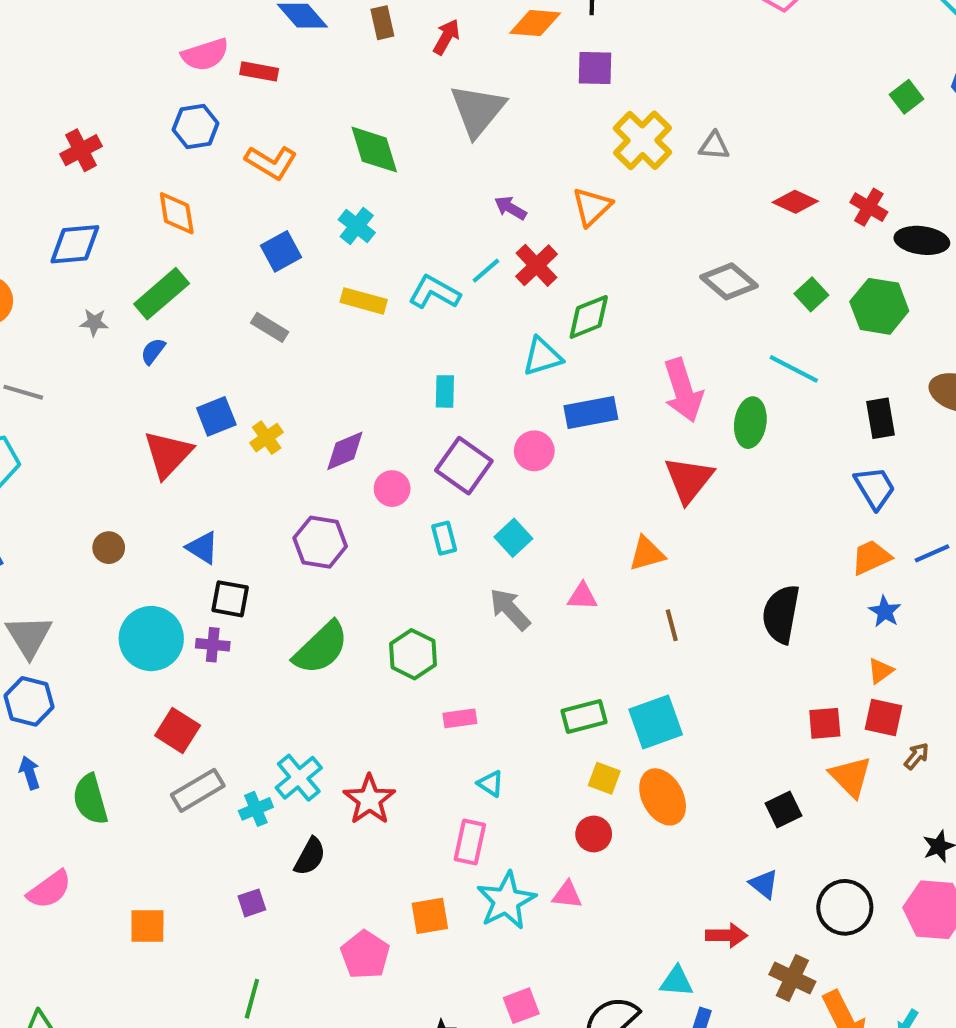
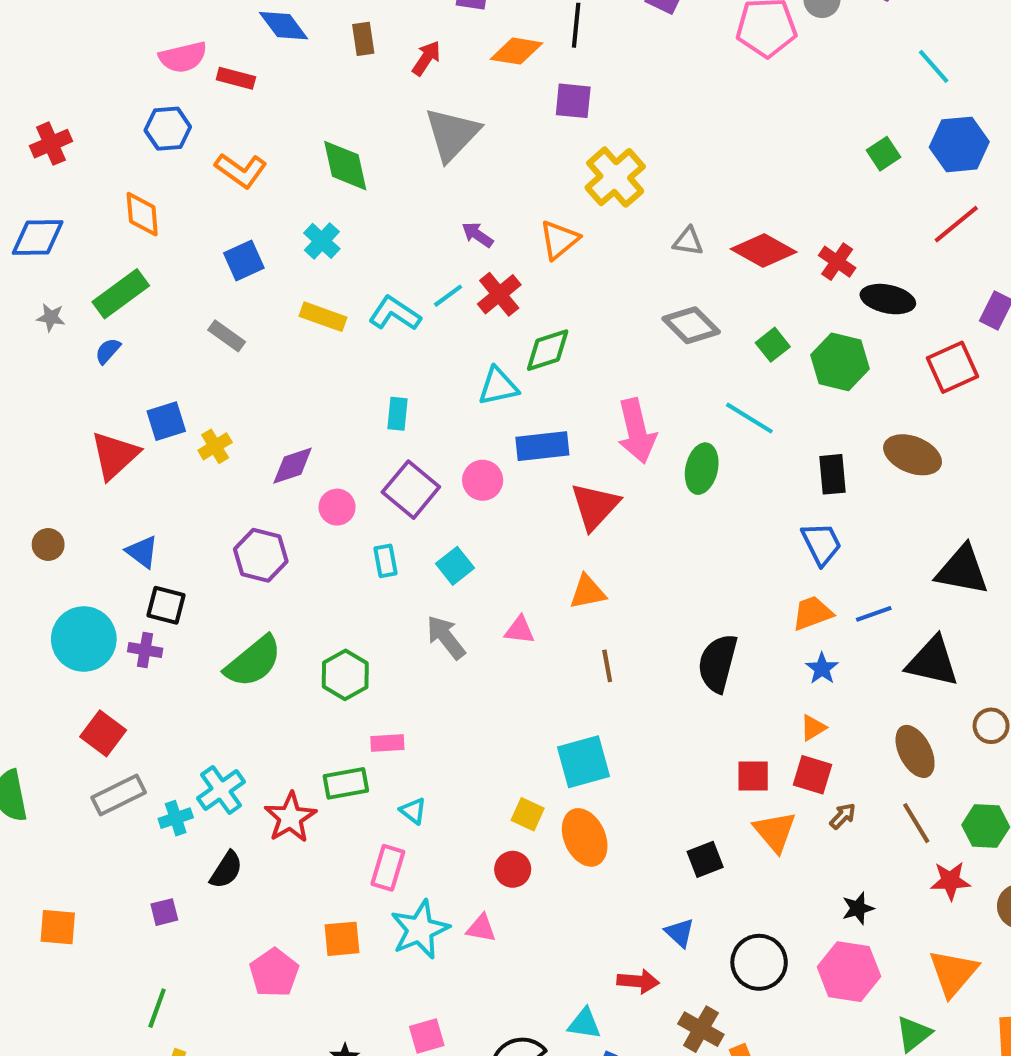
gray triangle: (714, 146) -> (688, 241), moved
red diamond: (795, 202) -> (764, 250), size x1.4
red triangle: (689, 480) -> (595, 506), moved
green rectangle: (584, 716) -> (346, 783), moved

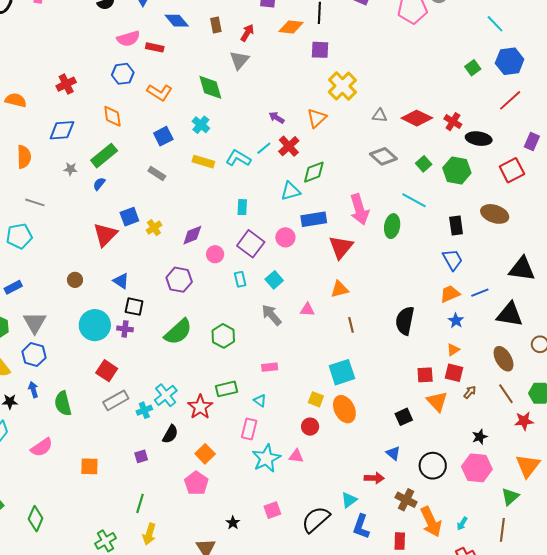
gray triangle: (452, 134) -> (239, 60), moved, size x0.7
pink rectangle: (387, 743) -> (270, 367), moved
orange square: (342, 939) -> (205, 454), moved, turned -36
cyan triangle: (584, 1024) -> (349, 500), turned -42

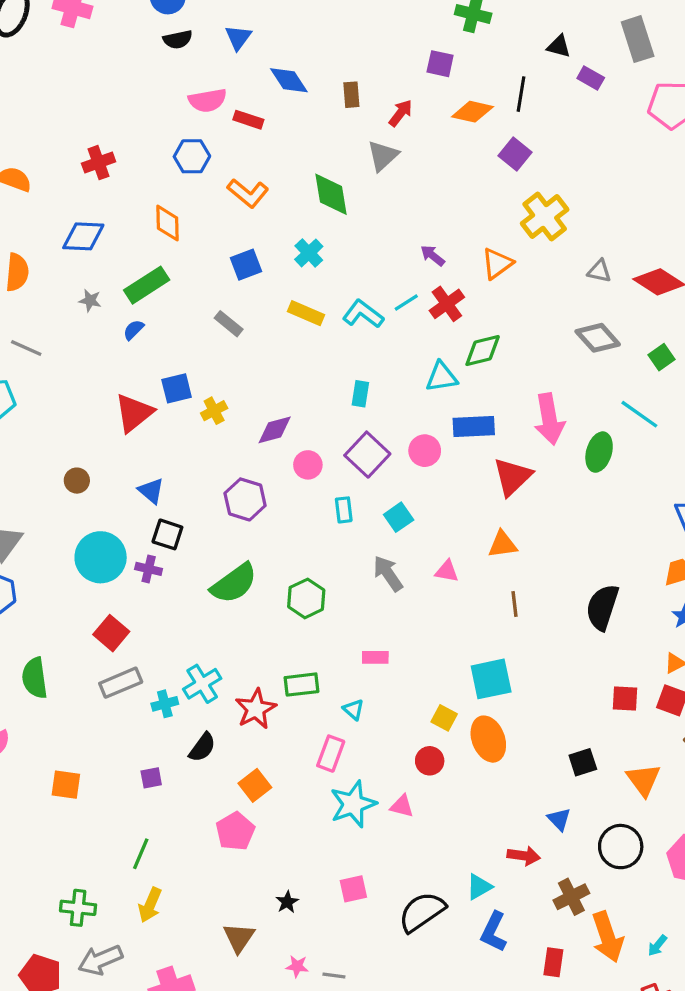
purple square: (320, 50) -> (515, 154), turned 30
orange triangle: (437, 401) -> (643, 780), moved
brown cross: (406, 500) -> (571, 897), turned 30
green cross: (105, 541) -> (78, 908), turned 30

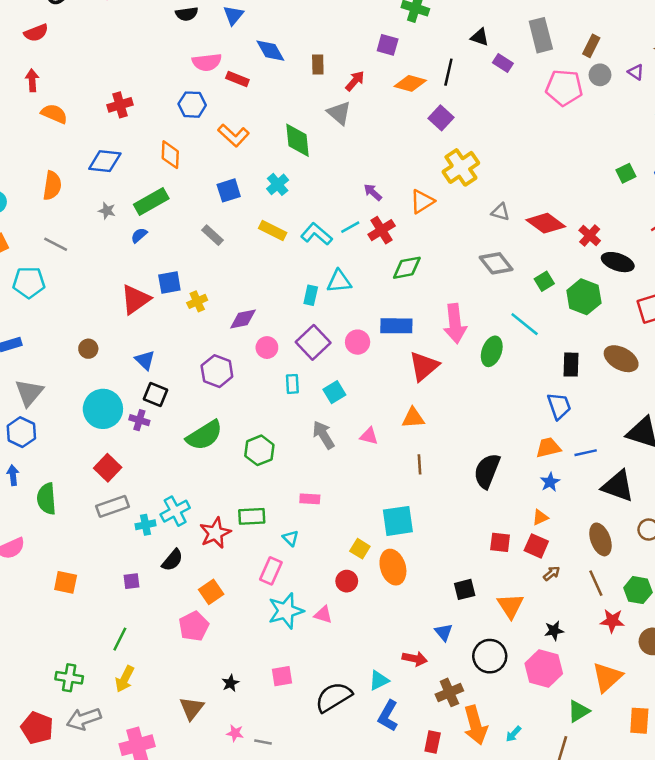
gray triangle: (383, 156) -> (339, 113), turned -40
cyan triangle: (442, 377) -> (339, 281), moved

